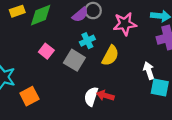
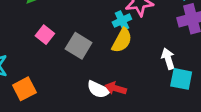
cyan cross: (87, 41) -> (122, 21), moved
white semicircle: (91, 96) -> (99, 89), turned -84

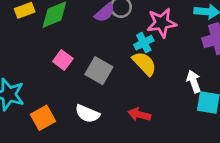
yellow semicircle: (122, 40) -> (144, 64), turned -70
white semicircle: (99, 89) -> (87, 114), moved

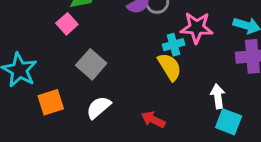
pink square: (63, 60) -> (67, 24), moved
gray square: (99, 71) -> (91, 64), moved
white semicircle: (87, 114) -> (99, 107), turned 105

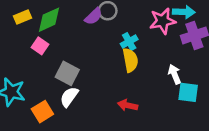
pink star: (197, 28) -> (163, 21), moved
yellow semicircle: (170, 67) -> (130, 60), turned 35
white semicircle: (99, 107) -> (69, 97), moved

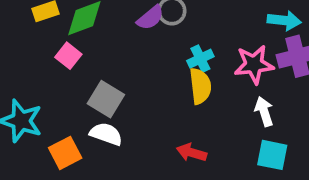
pink star: (163, 21) -> (254, 64), moved
cyan square: (188, 92) -> (272, 155), moved
white semicircle: (69, 97) -> (106, 134), turned 70

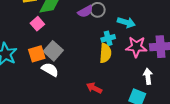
cyan arrow: (284, 20) -> (126, 22), moved
white arrow: (264, 111) -> (148, 76), moved
orange square: (65, 153) -> (37, 54), moved

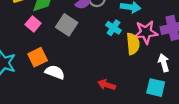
cyan cross: (108, 38) -> (113, 28), turned -32
gray square: (53, 51) -> (67, 25), moved
yellow semicircle: (105, 53) -> (133, 44), moved

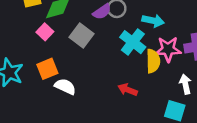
cyan cross: (113, 28) -> (133, 42), size x1.5
red arrow: (107, 85) -> (128, 90), moved

